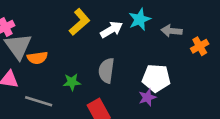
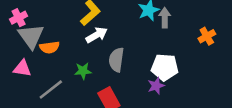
white arrow: (111, 30) -> (97, 35), moved
gray arrow: (172, 31) -> (165, 18), moved, turned 84
gray line: (39, 101) -> (51, 89), turned -55

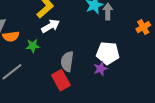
gray semicircle: (116, 60) -> (67, 61), moved
green star: (83, 71) -> (33, 46), moved

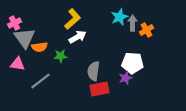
orange cross: (143, 27) -> (147, 30), moved
red rectangle: (61, 80) -> (100, 89), moved, turned -72

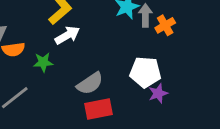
gray semicircle: (94, 71) -> (90, 83), turned -132
purple star: (126, 78) -> (158, 93), moved

